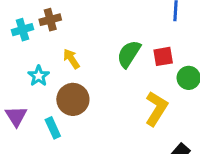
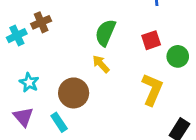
green semicircle: (129, 54) -> (105, 33), moved
yellow arrow: (71, 59) -> (101, 64), moved
cyan star: (39, 76) -> (29, 82), moved

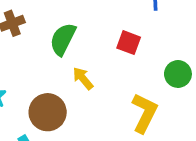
green semicircle: (105, 33) -> (63, 39), moved
red square: (151, 40) -> (129, 43), moved, turned 36

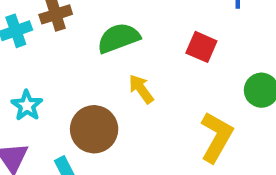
green semicircle: (63, 39) -> (118, 38), turned 40

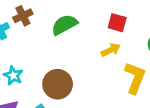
yellow arrow: (141, 89) -> (111, 50), moved, turned 108

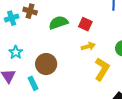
brown cross: (23, 16) -> (30, 11), turned 32
red square: (117, 23) -> (85, 24), moved

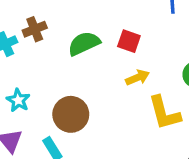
brown cross: (30, 11) -> (35, 29), turned -32
yellow L-shape: (102, 69) -> (164, 113), turned 140

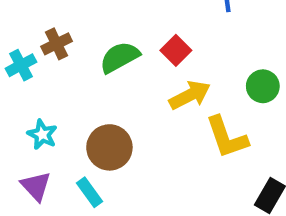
red square: (129, 41) -> (176, 50), turned 30
yellow arrow: (137, 78) -> (190, 95), size x1.4

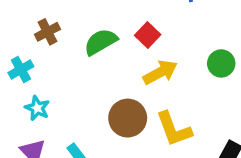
cyan cross: (21, 65) -> (21, 70), moved
yellow L-shape: (227, 137) -> (174, 129), moved
brown circle: (109, 147) -> (128, 118), moved

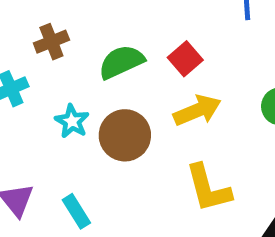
cyan star: (37, 108) -> (72, 121), moved
brown circle: (128, 118) -> (125, 135), moved

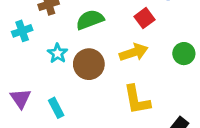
red square: (185, 59) -> (145, 18), moved

